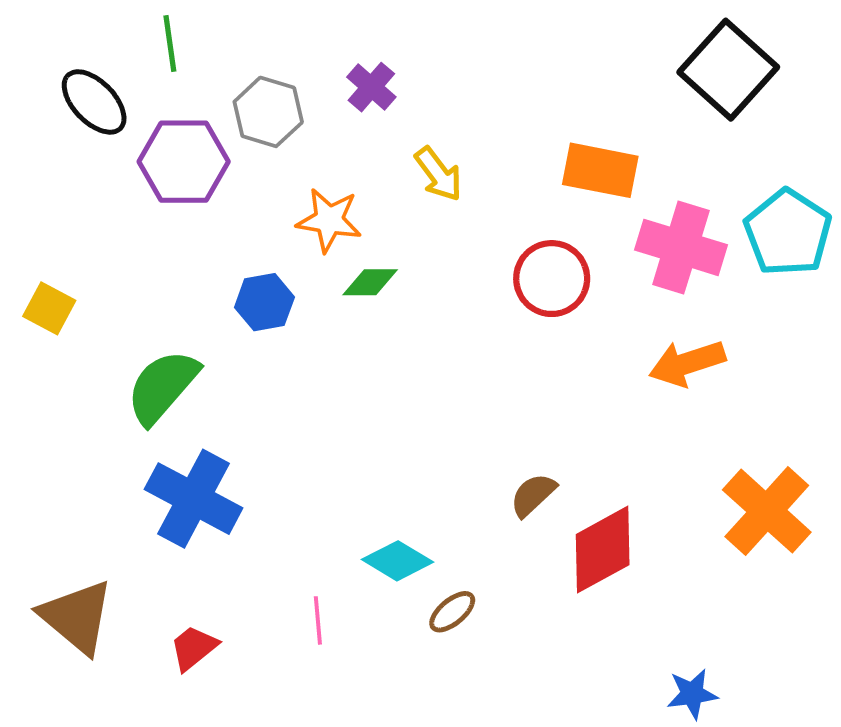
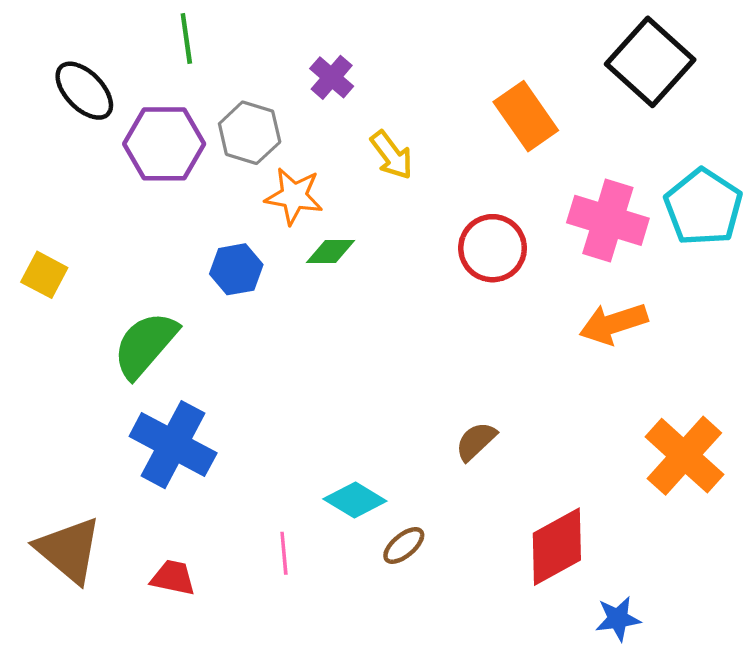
green line: (170, 44) -> (186, 39), moved
gray hexagon: (268, 112) -> (250, 133), moved
orange rectangle: (600, 170) -> (526, 116), moved, turned 44
red diamond: (603, 550) -> (557, 547), moved
red trapezoid: (194, 648) -> (173, 578), turned 51

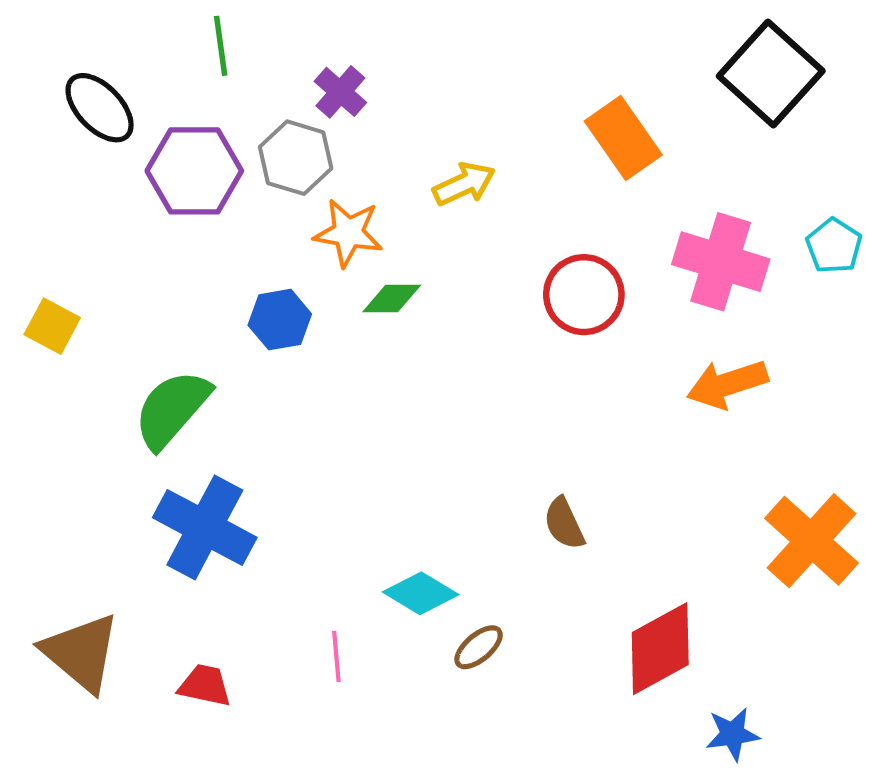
purple cross: (332, 77) -> (340, 92), moved
yellow arrow: (392, 155) -> (464, 184), turned -78
cyan pentagon: (703, 207) -> (834, 246), size x0.6
brown semicircle: (476, 441) -> (564, 524), turned -72

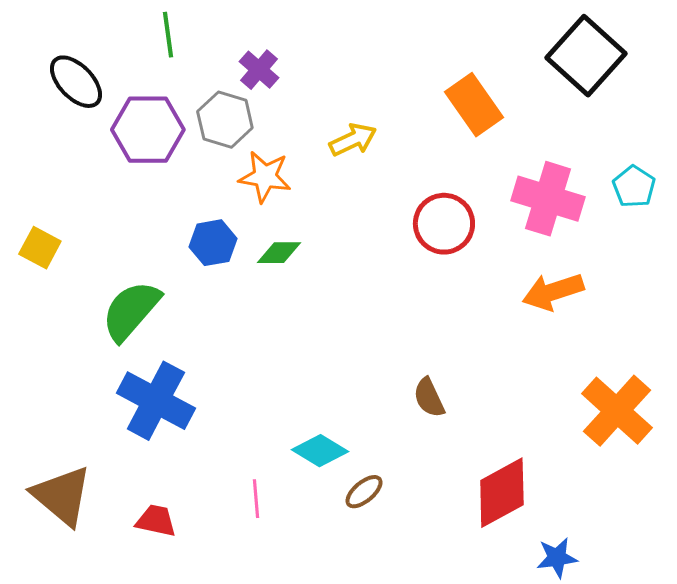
green diamond: (392, 299) -> (279, 253), moved

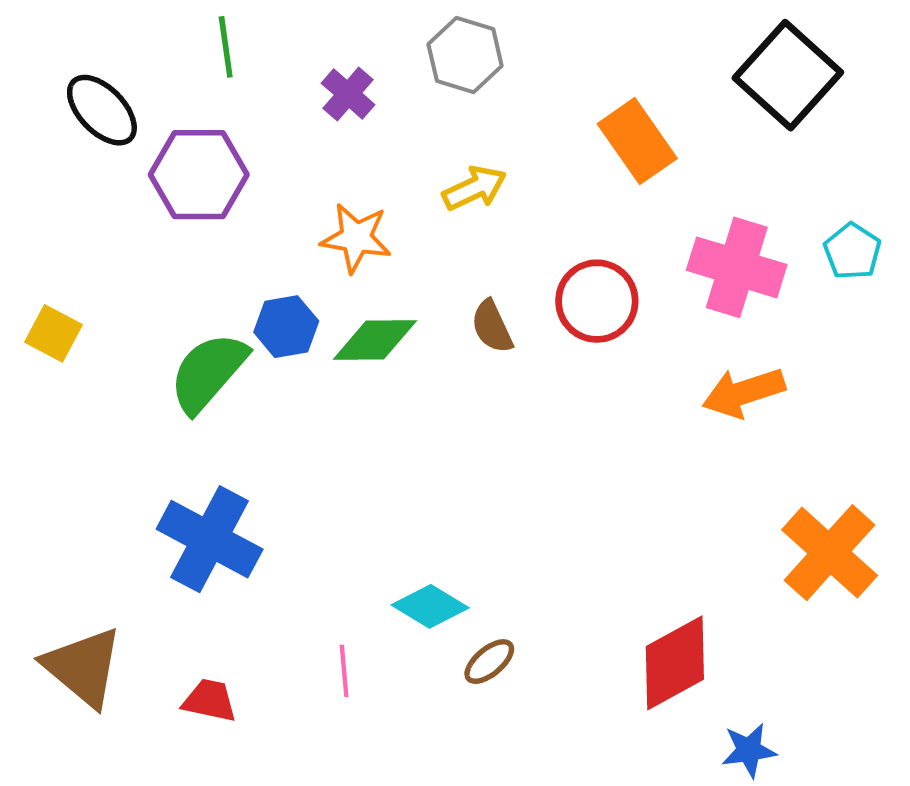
gray hexagon: (225, 120) -> (465, 55), moved
green diamond: (279, 253) -> (375, 340), size x1.4
green semicircle: (131, 311) -> (208, 372), moved
brown semicircle: (429, 398) -> (492, 327), moved

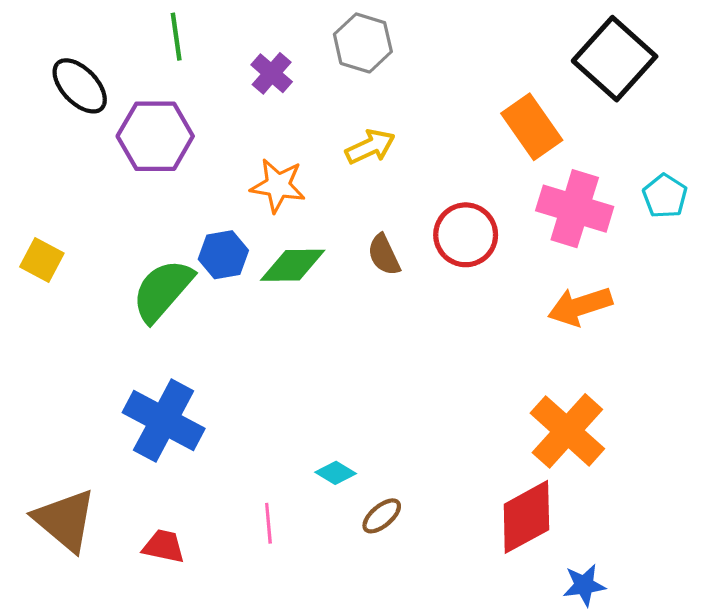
orange rectangle: (637, 141) -> (532, 127), moved
orange cross: (830, 553) -> (567, 431), moved
cyan diamond: (430, 606) -> (336, 473), size x0.7

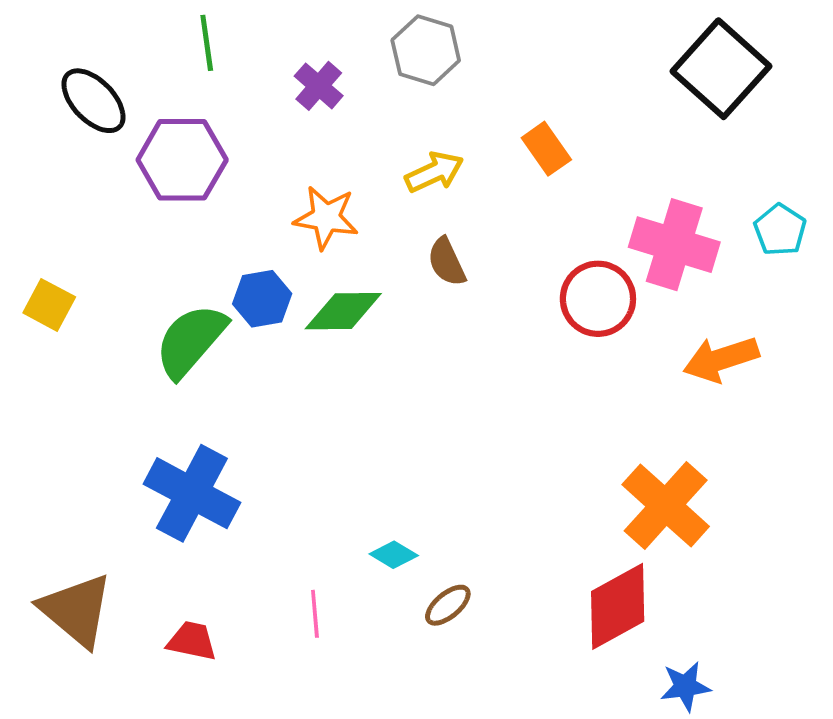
orange rectangle: (532, 127) -> (546, 149), moved, size x0.7
red circle: (466, 235) -> (598, 299), moved
brown semicircle: (384, 255) -> (447, 262), moved
orange arrow: (580, 306) -> (721, 359), moved

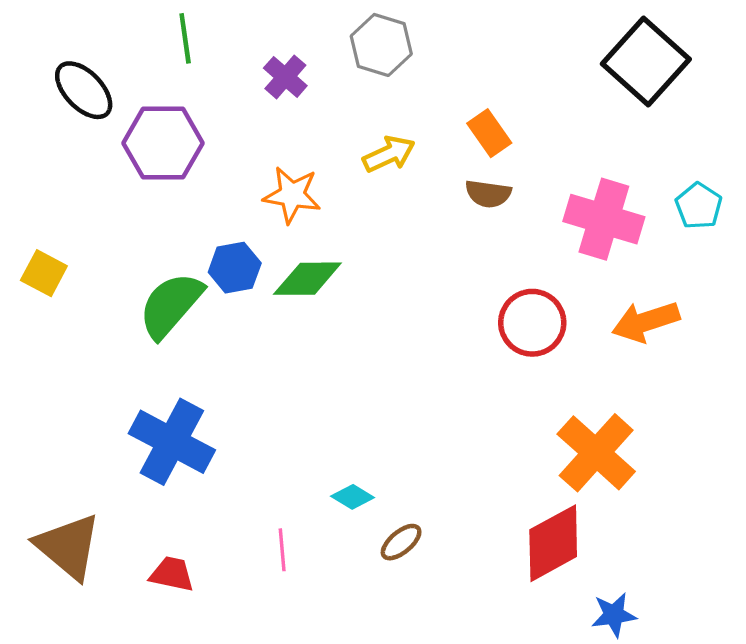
brown semicircle: (447, 262) -> (488, 194), moved, turned -57
red circle: (598, 299) -> (532, 323), moved

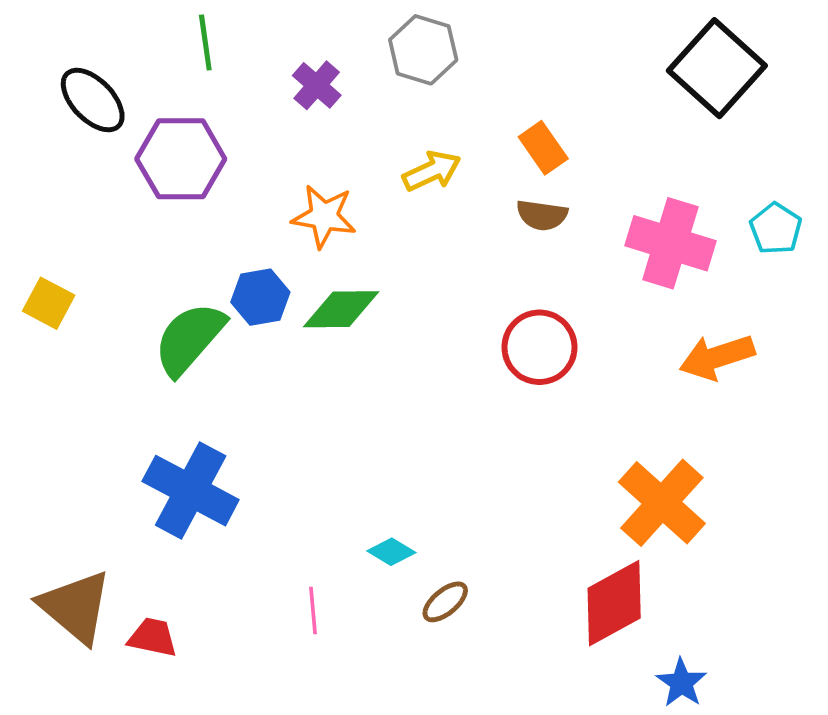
red circle: (532, 323) -> (539, 347), moved
red trapezoid: (172, 574) -> (153, 637), moved
blue star: (614, 615) -> (681, 683), turned -30

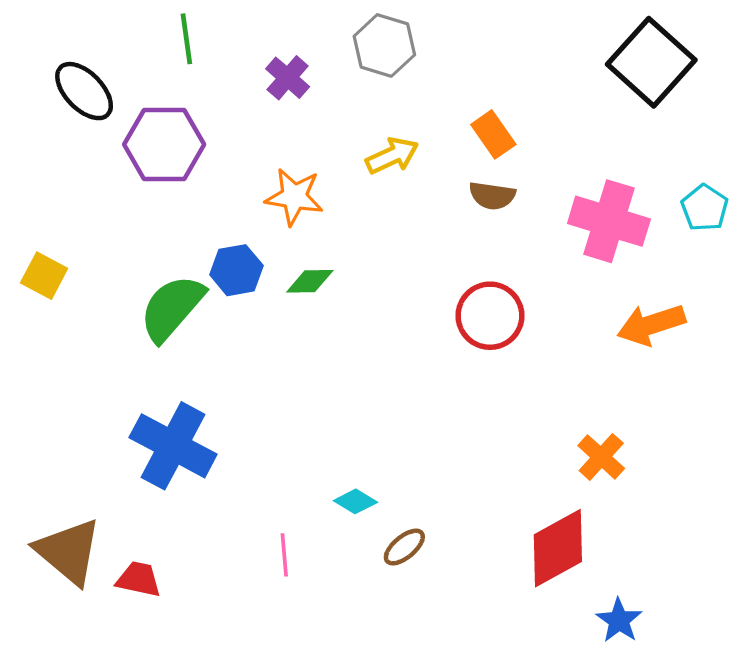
green diamond: (341, 309) -> (310, 281), size x0.7
orange cross: (662, 503) -> (601, 457), size x0.6

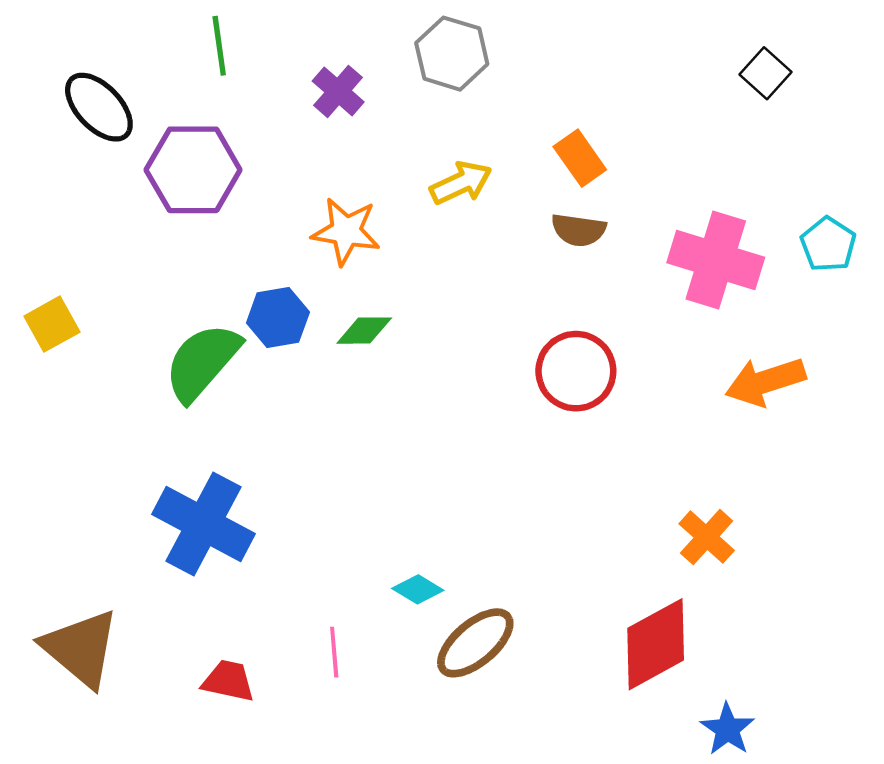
black square: (651, 62) -> (765, 73), size x0.5
yellow square: (44, 276) -> (52, 324), turned 33
brown ellipse: (404, 547) -> (475, 643), size x1.6
red trapezoid: (139, 579) -> (228, 681), moved

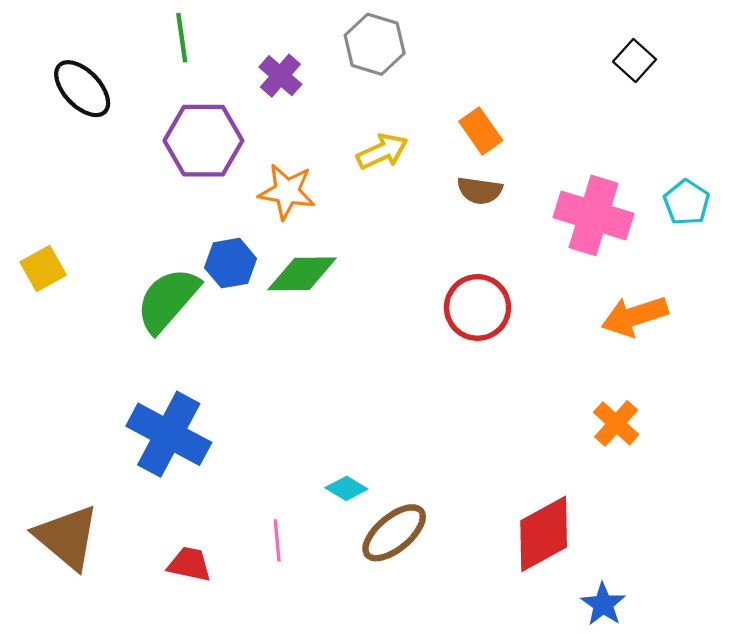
purple hexagon: (193, 170) -> (203, 141), moved
green diamond: (364, 331) -> (302, 274), size x1.5
orange cross: (707, 537) -> (616, 423), moved

